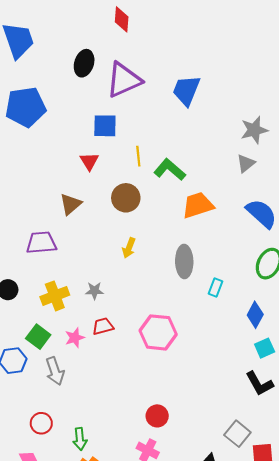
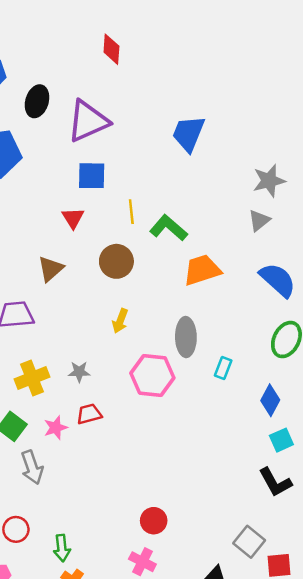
black ellipse: (84, 63) -> (37, 101), moved
purple triangle: (124, 80) -> (88, 121), moved
pink hexagon: (158, 332) -> (152, 376), moved

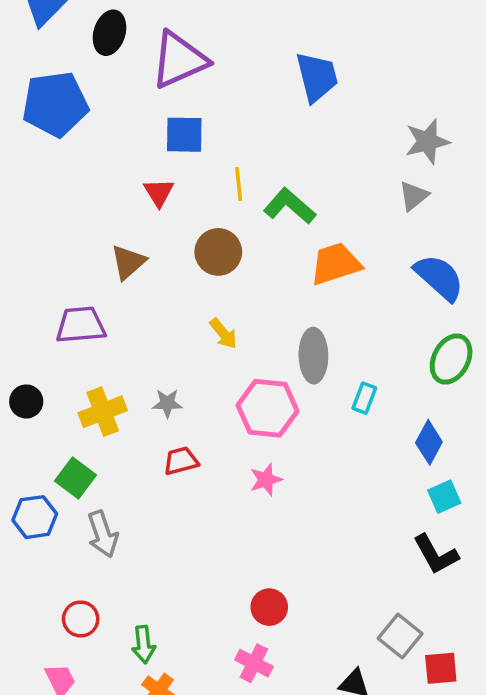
blue trapezoid: (188, 134) -> (317, 77), turned 144
yellow arrow: (120, 321) -> (223, 334), turned -60
pink star: (56, 428) -> (266, 480), moved

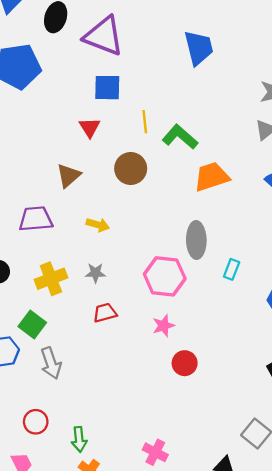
purple triangle: (179, 60) -> (104, 36), turned 45
yellow arrow: (223, 334) -> (98, 225), moved, turned -35
red circle: (269, 607) -> (185, 363), moved

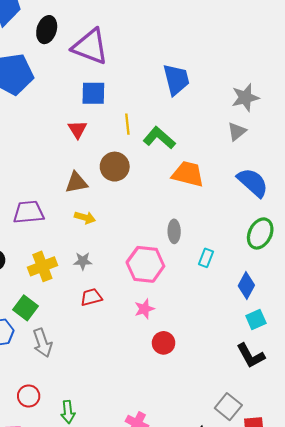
blue trapezoid: (199, 48) -> (176, 79), moved
brown triangle: (69, 176) -> (76, 183), moved, turned 30
orange trapezoid: (212, 177) -> (188, 174), turned 32
gray ellipse: (196, 240) -> (174, 231), size x0.7

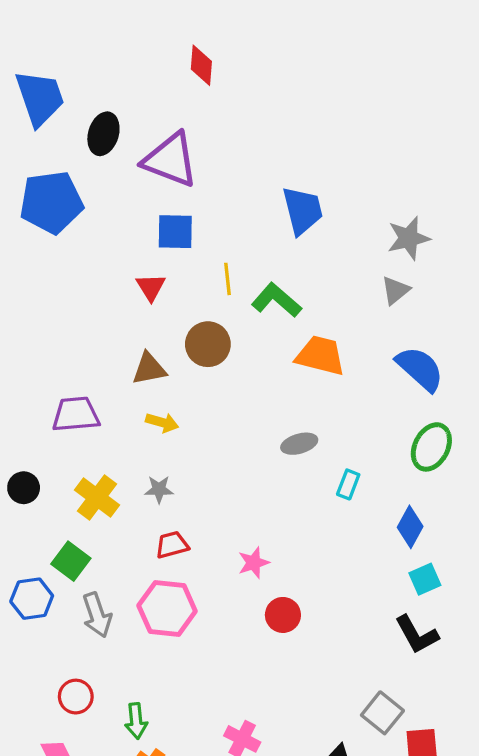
gray ellipse: (174, 231) -> (299, 444), turned 75
pink hexagon: (145, 264) -> (167, 608), moved
yellow cross: (42, 266) -> (97, 498), turned -32

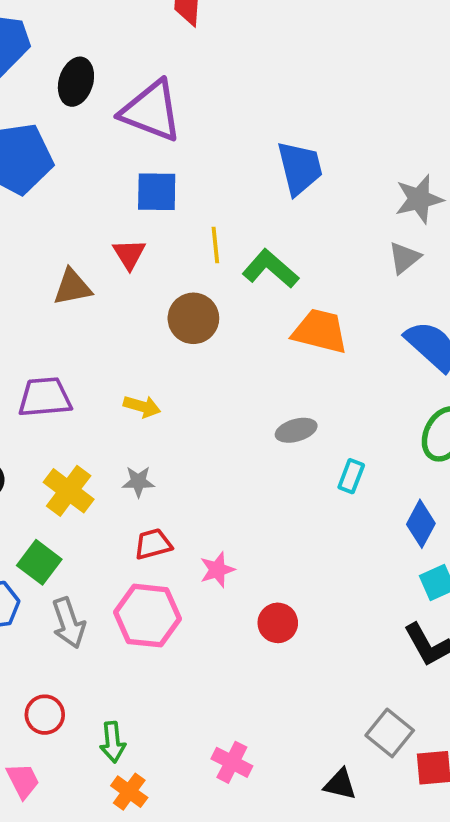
brown triangle: (149, 369) -> (72, 287), moved
pink star: (254, 563) -> (217, 570), moved

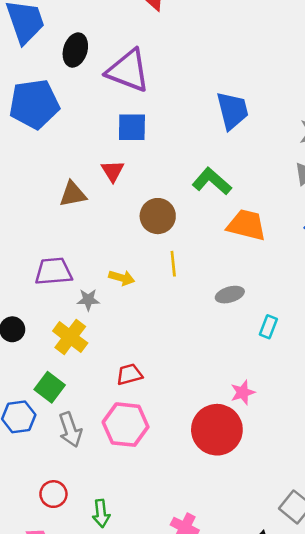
yellow line: (215, 245) -> (173, 264), moved
gray star: (138, 482) -> (88, 300), moved
pink star: (217, 570) -> (243, 392), moved
red circle: (278, 623) -> (217, 430), size x1.8

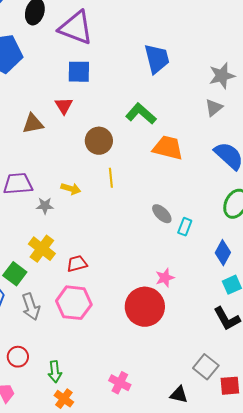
gray ellipse: (230, 295) -> (162, 214), moved, turned 60
yellow cross: (70, 337) -> (42, 249), moved

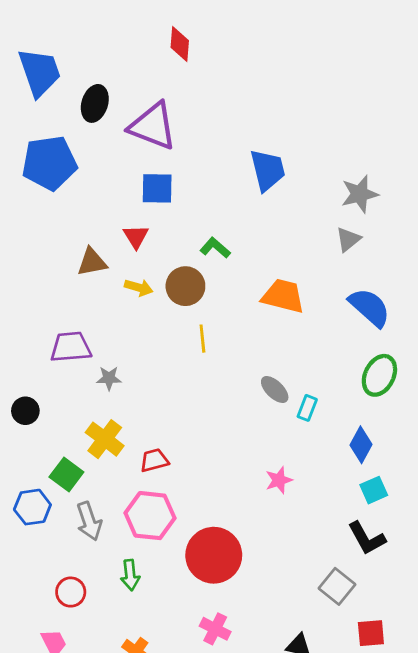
green L-shape: (141, 114) -> (215, 248), moved, size x0.7
yellow arrow: (71, 189) -> (139, 288), moved
red circle: (145, 307) -> (214, 555), moved
gray square: (206, 367) -> (337, 586), moved
green arrow: (55, 372) -> (130, 575), moved

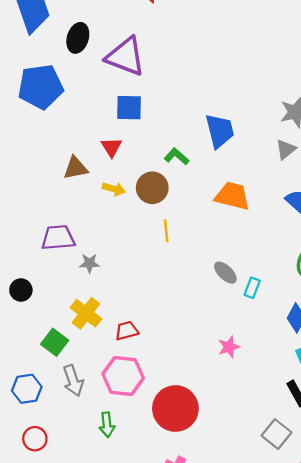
blue trapezoid: (268, 170) -> (220, 131), moved
blue hexagon: (32, 507) -> (27, 389), moved
red circle: (71, 592) -> (35, 439), moved

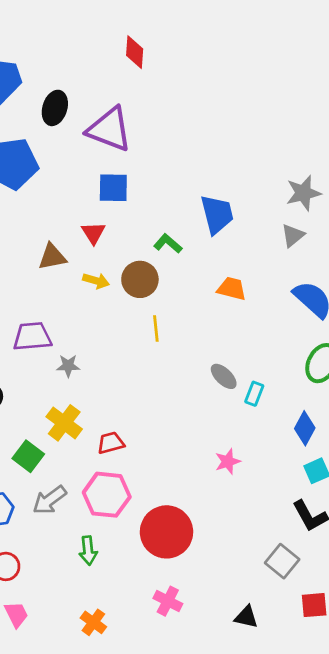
orange trapezoid: (232, 196) -> (232, 289), size x0.7
gray arrow: (73, 381) -> (50, 500), turned 72

